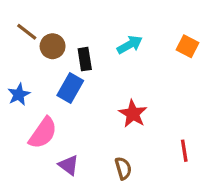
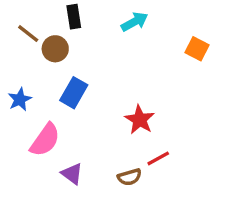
cyan arrow: (130, 45) -> (135, 22), moved
black rectangle: (85, 59) -> (74, 17), moved
red line: (184, 151) -> (158, 158), moved, turned 70
brown semicircle: (123, 168) -> (129, 177), turned 90

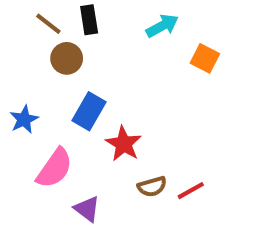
brown line: (28, 34) -> (48, 24), moved
orange square: (197, 49) -> (205, 58), moved
red star: (140, 120) -> (124, 144), moved
brown semicircle: (129, 177) -> (152, 187), moved

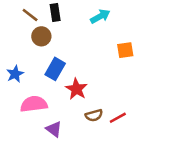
orange square: (205, 58) -> (125, 50), moved, turned -36
pink semicircle: (54, 168) -> (34, 104), turned -132

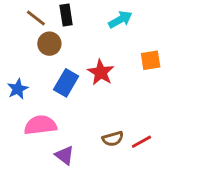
red star: (76, 89) -> (101, 72), moved

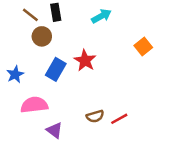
orange square: (151, 60) -> (143, 47), moved, turned -30

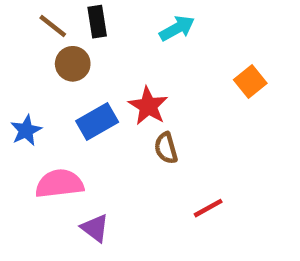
blue rectangle: (56, 69) -> (97, 122), turned 30
brown semicircle: (95, 116) -> (166, 148), moved, turned 90

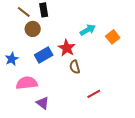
cyan arrow: (177, 28) -> (88, 30), moved

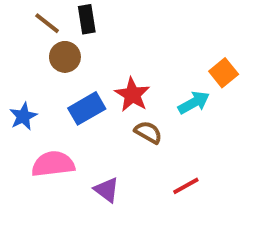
cyan arrow: (88, 30) -> (194, 103), moved
brown semicircle: (75, 67) -> (148, 132), turned 136
purple triangle: (43, 103) -> (107, 190), moved

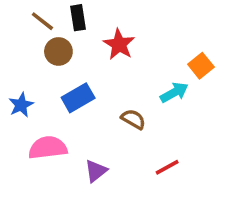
red star: (132, 95) -> (119, 44), moved
purple triangle: (107, 190) -> (96, 171), turned 45

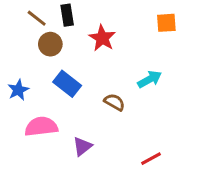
orange square: (201, 66) -> (166, 23), moved, turned 35
blue rectangle: (78, 98) -> (67, 84), turned 68
red line: (167, 167) -> (151, 159), moved

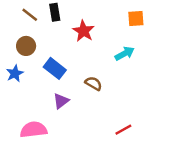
brown circle: (50, 44) -> (26, 46), moved
cyan arrow: (150, 79) -> (125, 53), moved
pink semicircle: (41, 127) -> (34, 130), moved
purple triangle: (82, 146) -> (61, 101), moved

